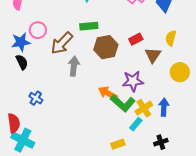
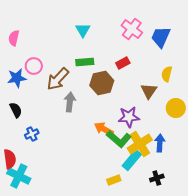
red rectangle: (136, 39) -> (123, 63), moved
black semicircle: (22, 62) -> (16, 110), moved
blue cross: (36, 98) -> (32, 134), turned 32
yellow cross: (144, 108) -> (140, 144), size x1.4
cyan rectangle: (136, 124) -> (132, 160), size x1.5

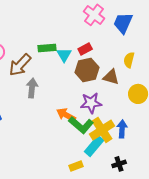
cyan triangle: (83, 30) -> (64, 55), moved
brown hexagon: (102, 83) -> (87, 70), moved
brown triangle: (149, 91) -> (111, 77), turned -48

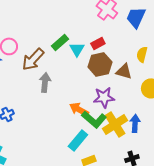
green rectangle: (47, 48) -> (60, 42), turned -36
cyan rectangle: (94, 146) -> (78, 140), moved

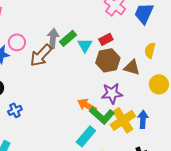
gray arrow: (45, 82) -> (53, 38), moved

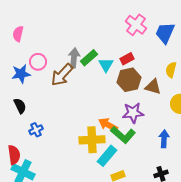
yellow cross: (123, 120) -> (92, 140), moved, turned 30

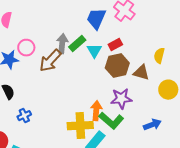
blue trapezoid: (165, 33) -> (96, 19), moved
orange arrow: (108, 125) -> (96, 111), turned 66
blue arrow: (164, 139) -> (152, 125), turned 66

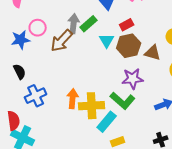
cyan triangle: (94, 51) -> (107, 41), moved
orange arrow: (96, 111) -> (73, 99), moved
blue cross: (24, 116) -> (36, 96), size x1.5

